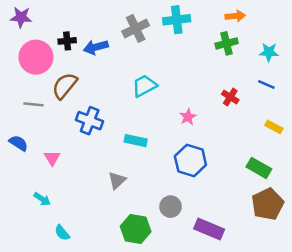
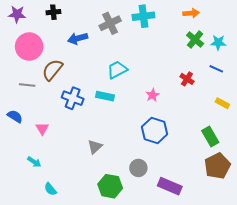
black cross: (67, 41) -> (53, 12), moved
green cross: (227, 43) -> (195, 39), moved, turned -36
cyan rectangle: (136, 141) -> (105, 96), moved
green rectangle: (259, 168) -> (210, 137), turned 30

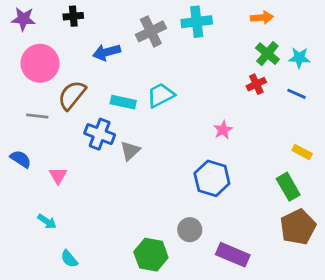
red cross: (187, 79) -> (256, 84), moved, turned 32
pink star: (153, 95) -> (223, 130), moved
cyan rectangle: (105, 96) -> (123, 102), moved
yellow rectangle: (222, 103) -> (302, 152), moved
gray triangle: (95, 147) -> (130, 151), moved

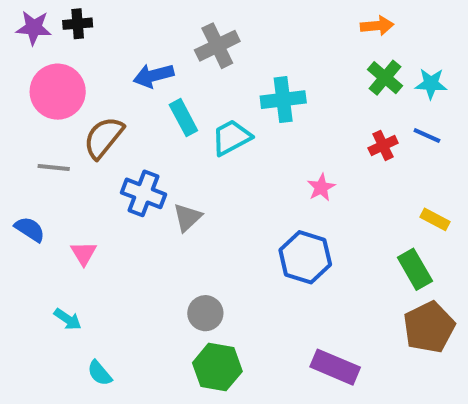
black cross: (73, 16) -> (78, 24), moved
cyan cross: (197, 22) -> (283, 100), moved
red cross: (256, 84) -> (383, 145), moved
cyan rectangle: (123, 102) -> (183, 118), moved, turned 50
gray circle: (190, 230) -> (205, 313), moved

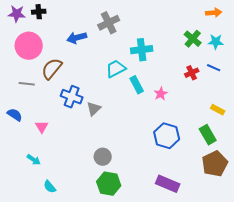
orange arrow: (377, 26) -> (214, 13), moved
cyan rectangle: (183, 118) -> (137, 85), moved
blue hexagon: (305, 257) -> (167, 136), moved

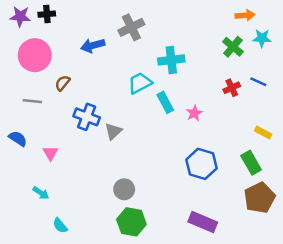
orange arrow: (214, 13) -> (245, 15), moved
cyan star: (216, 42) -> (262, 38), moved
brown semicircle: (52, 69) -> (63, 83), size x0.6

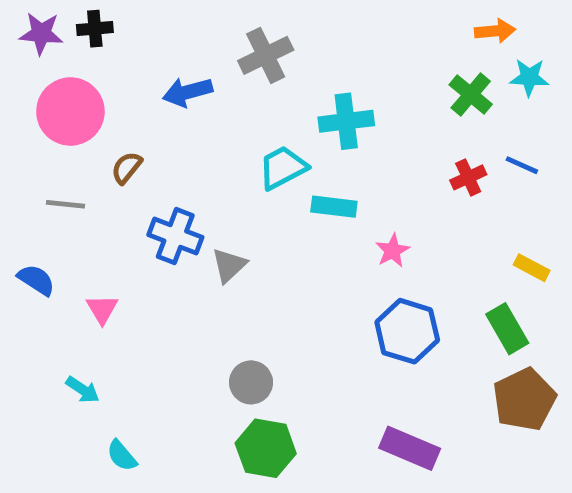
cyan rectangle: (165, 102) -> (334, 207), turned -55
pink star: (194, 113) -> (393, 251), moved

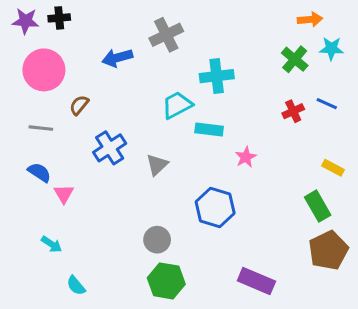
blue cross: (175, 236) -> (110, 148), turned 36
gray triangle: (229, 265) -> (157, 165), moved
blue semicircle: (36, 280) -> (39, 172), moved
blue hexagon: (407, 331) -> (215, 208), moved

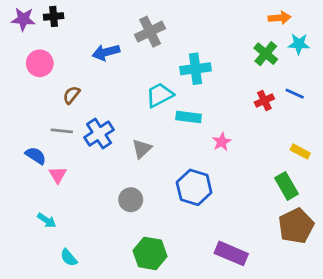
pink circle: (44, 70) -> (40, 63), size x0.7
gray line: (41, 128) -> (62, 131), moved
gray circle: (157, 240) -> (131, 200), moved

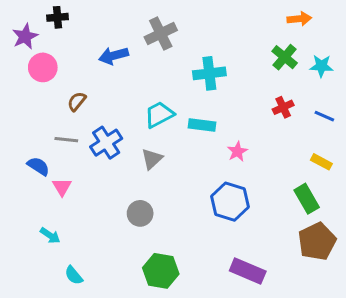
purple star: (23, 19) -> (25, 36), moved, turned -30
cyan star: (299, 44) -> (321, 66), moved
blue line: (295, 94) -> (324, 116), moved
cyan trapezoid: (160, 95) -> (159, 115), moved
blue hexagon: (194, 187) -> (230, 202), moved

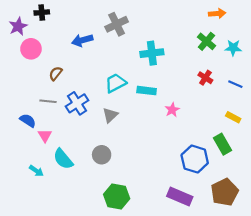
red cross: (283, 107) -> (205, 78), turned -32
blue hexagon: (230, 202) -> (195, 159), moved
brown pentagon: (317, 241) -> (225, 192), moved
cyan semicircle: (74, 275) -> (63, 159), moved, size x1.5

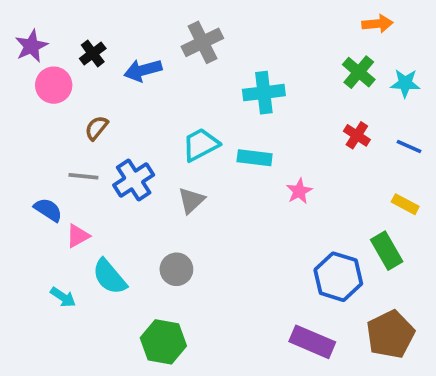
black cross: (42, 12) -> (93, 53), moved, turned -32
pink triangle: (45, 135) -> (78, 236), turned 32
green hexagon: (117, 196) -> (163, 342), moved

